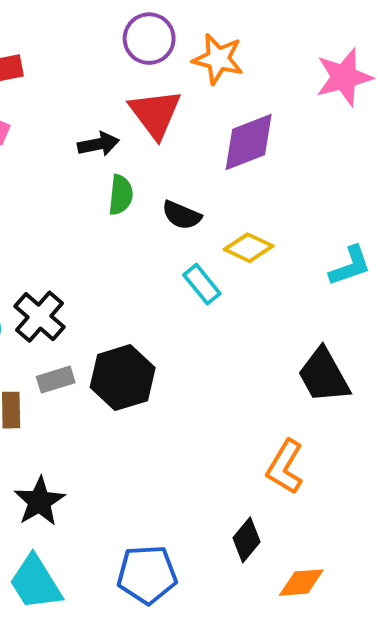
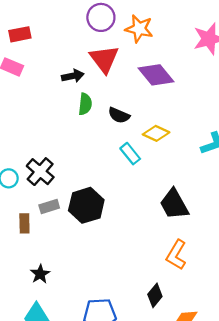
purple diamond: (249, 142) -> (156, 75), turned 72
black trapezoid: (324, 376) -> (174, 204), moved
black star: (39, 501) -> (40, 274), size x0.7

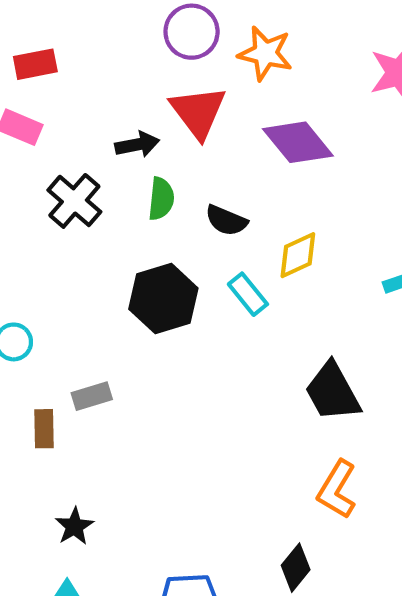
yellow diamond: (156, 133) -> (298, 255), turned -50
black cross: (40, 172) -> (74, 201), moved
black hexagon: (86, 205) -> (163, 299), moved

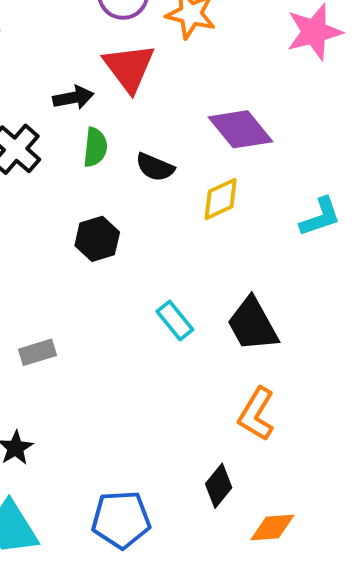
purple diamond: (298, 142) -> (241, 129), moved
cyan rectangle: (248, 294) -> (175, 320), moved
black hexagon: (163, 299) -> (97, 239), size x0.7
gray rectangle: (92, 396) -> (37, 352), moved

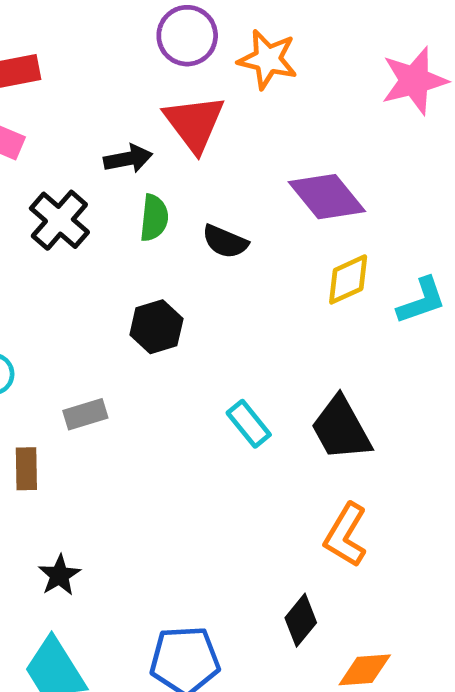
yellow diamond: (221, 199) -> (348, 279), moved
gray rectangle: (37, 352) -> (85, 414), moved

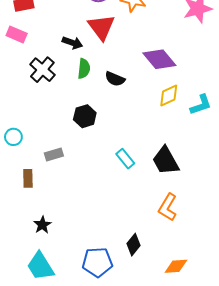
black arrow: (128, 159) -> (72, 43), turned 30
black diamond: (301, 620) -> (134, 245), moved

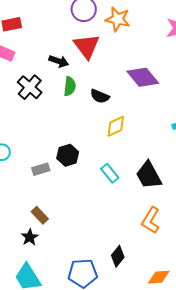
yellow diamond: (169, 95) -> (116, 126), moved
black hexagon: (85, 116) -> (68, 155), moved
brown rectangle: (28, 178) -> (40, 215), moved, turned -42

